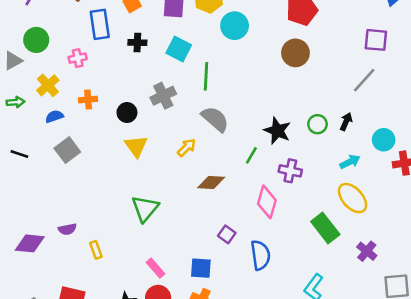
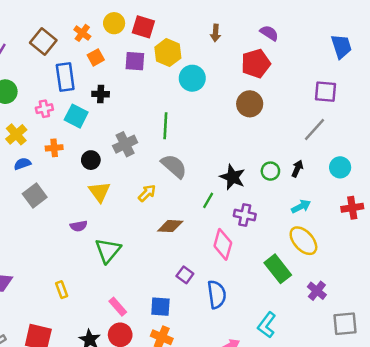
cyan square: (179, 49) -> (76, 116), moved
cyan circle: (384, 140) -> (340, 167), moved
purple semicircle: (67, 229) -> (79, 226), moved

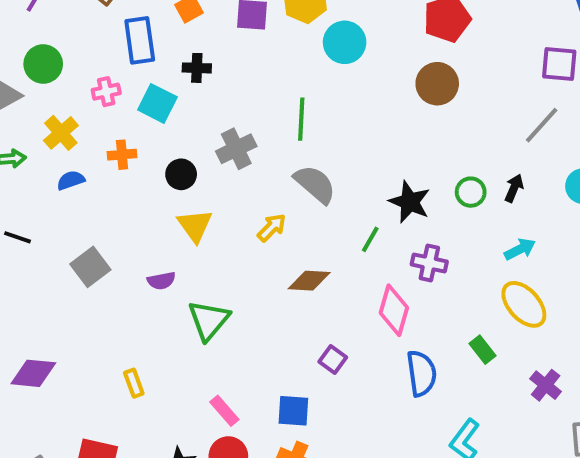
gray square: (35, 195) -> (90, 267), moved
green rectangle: (278, 269) -> (482, 350), size x0.6
blue semicircle: (217, 294) -> (421, 373), moved

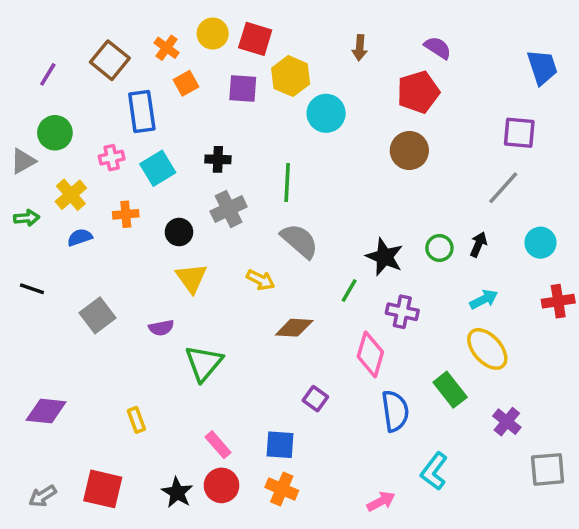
black cross: (197, 68) -> (218, 159), moved
cyan square: (157, 103) -> (158, 168), turned 32
yellow arrow: (272, 228) -> (260, 280), turned 72
green rectangle: (482, 350) -> (450, 390), size x1.4

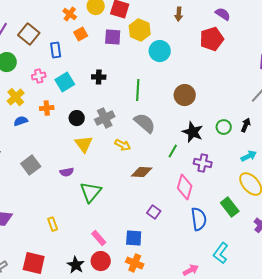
brown square: (110, 60) -> (29, 34), moved
blue rectangle: (142, 112) -> (56, 50), size x0.7
brown circle: (409, 151) -> (185, 95), moved
gray cross: (229, 209) -> (105, 118), moved

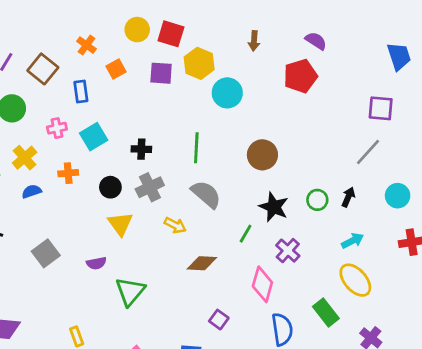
orange cross: (70, 14) -> (86, 45), moved
black cross: (99, 77) -> (141, 149), moved
purple cross: (203, 163) -> (288, 251), turned 30

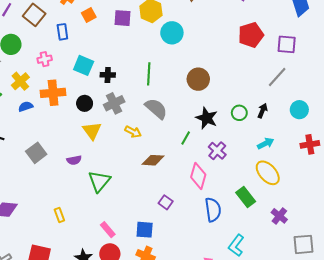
red pentagon: (300, 76) -> (251, 35), moved
cyan square: (94, 137) -> (84, 65), moved, turned -36
orange cross: (68, 173) -> (53, 93), size x1.6

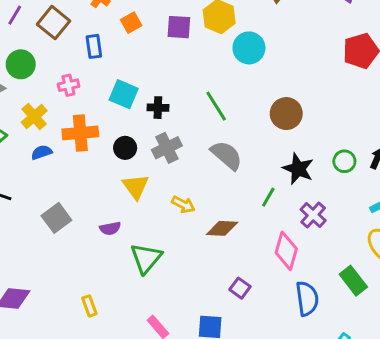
green line: (149, 74) -> (216, 106), turned -35
yellow arrow: (133, 132) -> (183, 205), moved

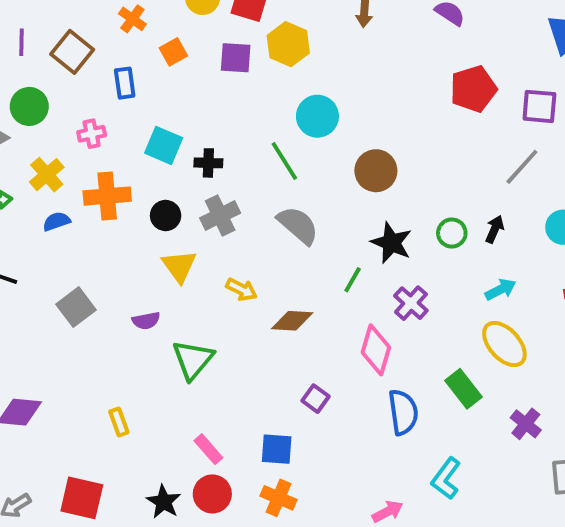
purple line: (15, 15) -> (21, 42), turned -30
cyan circle: (249, 48) -> (317, 116), moved

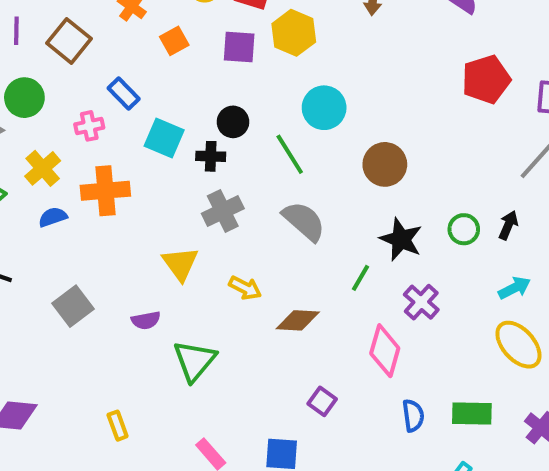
blue rectangle: (125, 83) -> (124, 94), moved, turned -36
black circle: (166, 215) -> (233, 122), moved
green rectangle: (464, 389) -> (472, 413), moved, turned -51
blue semicircle: (403, 412) -> (413, 415), size x0.7

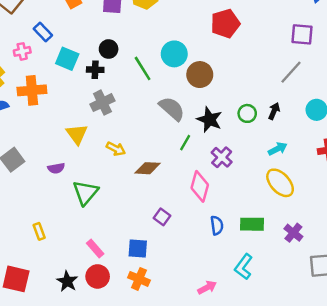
red pentagon: (486, 79) -> (225, 23), moved
cyan circle: (324, 108) -> (174, 54), moved
gray semicircle: (304, 221) -> (172, 109), moved

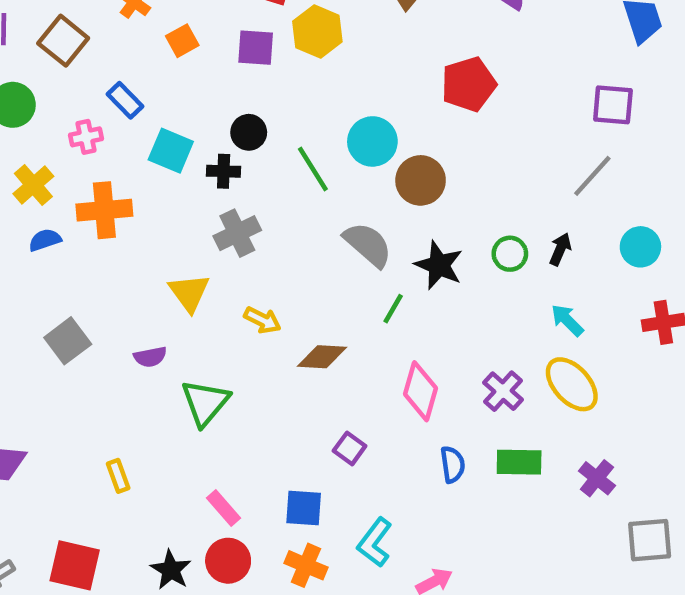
cyan arrow: (278, 149) -> (567, 320), turned -108
purple cross: (222, 157) -> (503, 391), moved
cyan L-shape: (244, 267) -> (375, 542), moved

